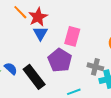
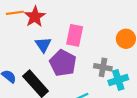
orange line: (20, 12) -> (15, 13), turned -49
blue triangle: (40, 33) -> (43, 45), moved

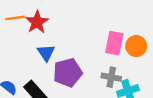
pink rectangle: (75, 35) -> (114, 43), moved
purple pentagon: (63, 63) -> (68, 73), turned 30

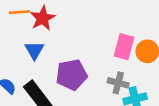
blue triangle: (46, 53) -> (34, 50), moved

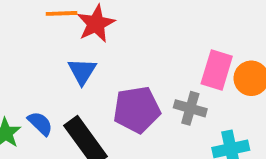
gray cross: (118, 83) -> (190, 108), moved

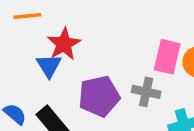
red star: (96, 24) -> (64, 44), moved

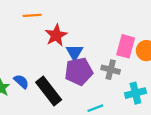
blue triangle: (49, 66) -> (75, 52), moved

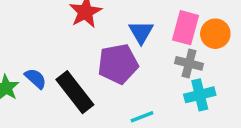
blue triangle: (75, 52) -> (141, 32), moved
gray cross: (111, 70) -> (189, 63), moved

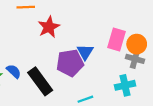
blue triangle: (141, 32) -> (85, 52), moved
gray cross: (189, 63) -> (135, 59), moved

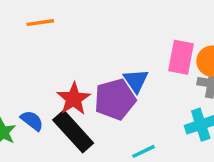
red star: (49, 27) -> (74, 99), moved

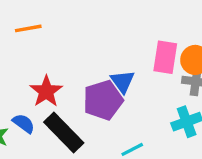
red star: (74, 99) -> (46, 91), moved

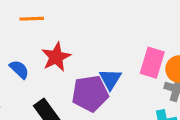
red star: (46, 91) -> (56, 57), moved
blue semicircle: (24, 123) -> (19, 69), moved

